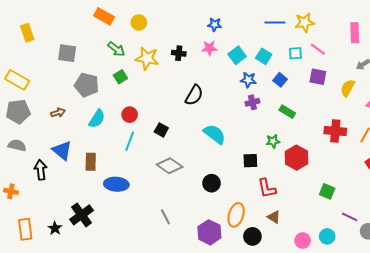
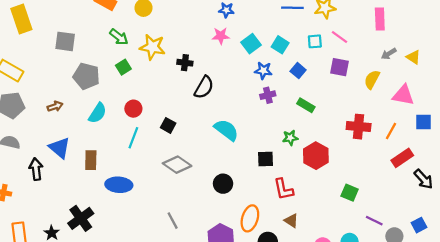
yellow rectangle: (27, 33) -> (21, 19), size x1.4
black cross: (179, 53) -> (185, 63), moved

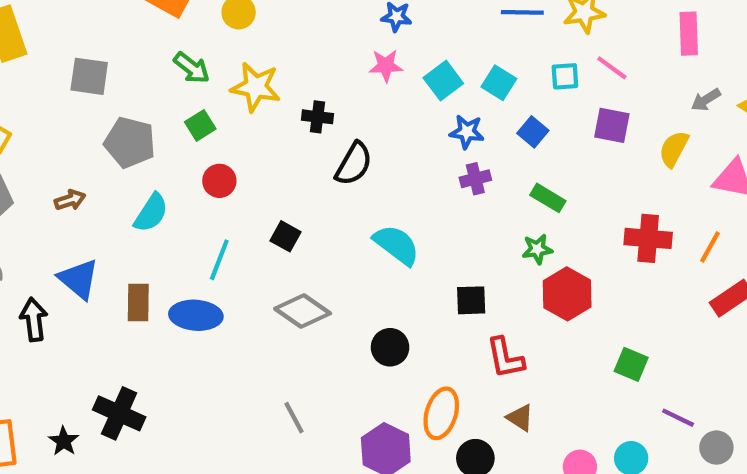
red circle: (133, 109) -> (219, 181), moved
green star: (290, 138) -> (537, 249), moved
blue ellipse: (119, 185) -> (196, 315), moved
black cross: (81, 218) -> (119, 413), turned -30

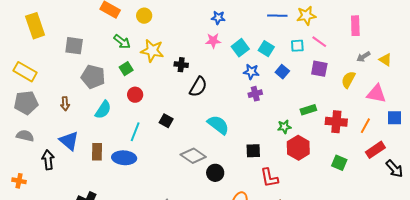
green rectangle: (548, 198) -> (308, 110), moved, turned -49
brown arrow: (70, 200) -> (65, 104), turned 104
gray diamond: (303, 311) -> (193, 156), moved
green square: (631, 364) -> (339, 163), moved

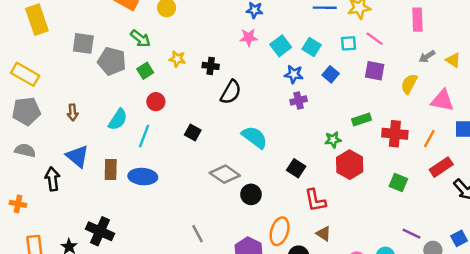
yellow star: (152, 51) -> (177, 59), moved, size x0.6
gray pentagon: (93, 77) -> (112, 61), moved
cyan line: (135, 132) -> (144, 136), moved
black square: (253, 151) -> (296, 168), turned 35

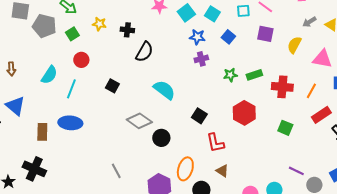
green star: (333, 140) -> (230, 75), moved
brown rectangle: (111, 169) -> (42, 132), moved

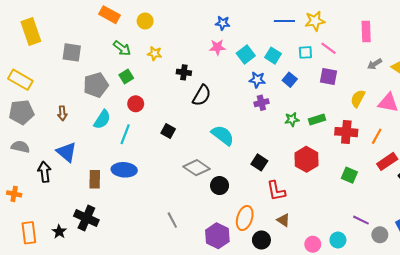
yellow star: (99, 24) -> (155, 53), moved
gray pentagon: (44, 26) -> (96, 85), moved, turned -30
yellow semicircle: (294, 45) -> (358, 99), moved

